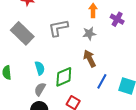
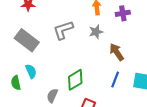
purple cross: (117, 19) -> (123, 13), turned -32
brown arrow: (90, 59) -> (117, 52), moved
cyan semicircle: (40, 68) -> (31, 71), moved

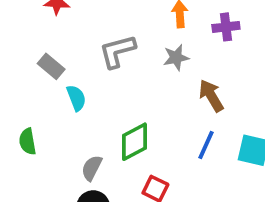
gray rectangle: (27, 40) -> (51, 66), size x0.6
cyan semicircle: (31, 71) -> (76, 98), moved

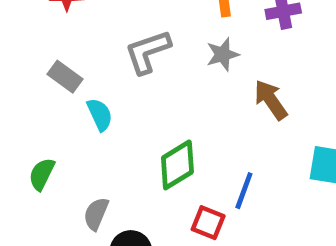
green semicircle: (28, 141) -> (42, 174), turned 40
blue line: (206, 145) -> (244, 191), moved
gray semicircle: (92, 168) -> (96, 214), moved

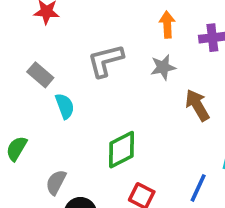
blue line: (244, 191) -> (198, 188), moved

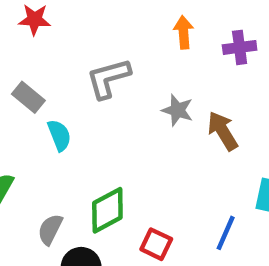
gray star: (163, 67) -> (177, 110), moved, turned 30
green diamond: (122, 150) -> (107, 210), moved

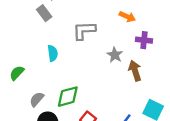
orange arrow: (184, 32) -> (127, 17), turned 105
purple cross: (240, 47) -> (144, 40), moved
gray rectangle: (28, 97) -> (44, 13), moved

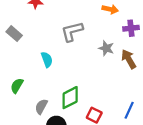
gray rectangle: (44, 13) -> (14, 34), moved

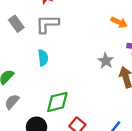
gray L-shape: (72, 31) -> (47, 24), moved
gray semicircle: (41, 107) -> (12, 102), moved

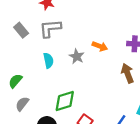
orange arrow: (119, 22) -> (100, 46), moved
gray star: (106, 61) -> (77, 56), moved

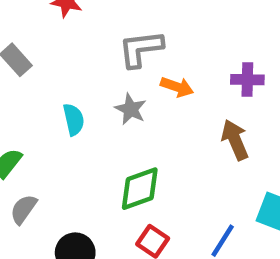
gray L-shape: (50, 28) -> (141, 49), moved
green diamond: (65, 101) -> (140, 189), moved

